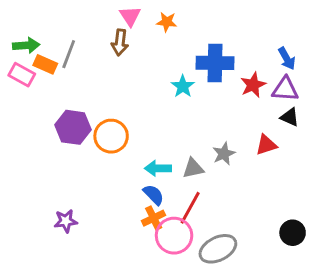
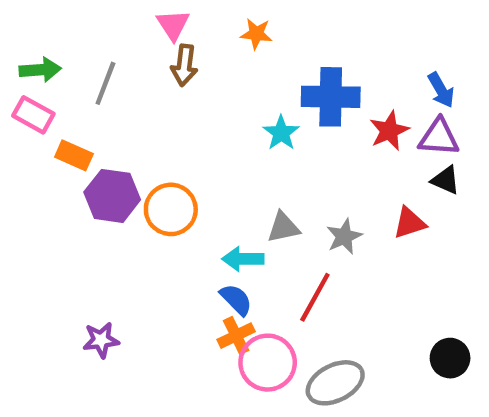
pink triangle: (130, 16) -> (173, 25), moved
orange rectangle: (45, 64) -> (74, 155), moved
gray triangle: (193, 168) -> (283, 227), moved
red line: (190, 208) -> (315, 297), moved

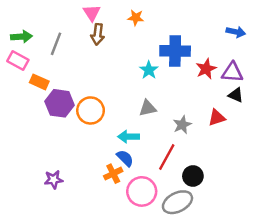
blue arrow: (441, 90) -> (236, 32), moved, turned -48
gray triangle: (283, 227) -> (148, 108), moved
orange cross: (236, 336) -> (113, 174), moved
black circle: (450, 358) -> (193, 176), moved

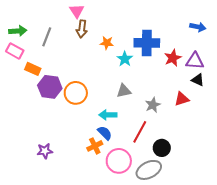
orange star: (136, 18) -> (107, 43), moved

